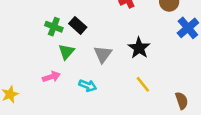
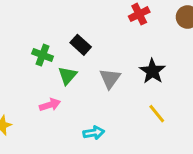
green cross: (54, 27) -> (43, 55), moved
cyan arrow: (88, 86) -> (94, 133), moved, turned -30

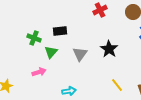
black rectangle: (81, 45) -> (60, 31), turned -48
yellow line: (157, 114) -> (117, 85), moved

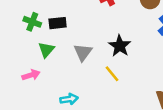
green cross: (34, 38) -> (32, 22), moved
yellow line: (117, 85) -> (112, 74), moved

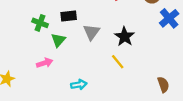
green cross: (32, 22) -> (40, 23), moved
gray triangle: (83, 52) -> (91, 32), moved

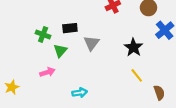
black star: (125, 37) -> (133, 47), moved
yellow line: (118, 62) -> (137, 75), moved

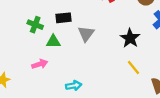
green triangle: (60, 51) -> (53, 42), turned 48

